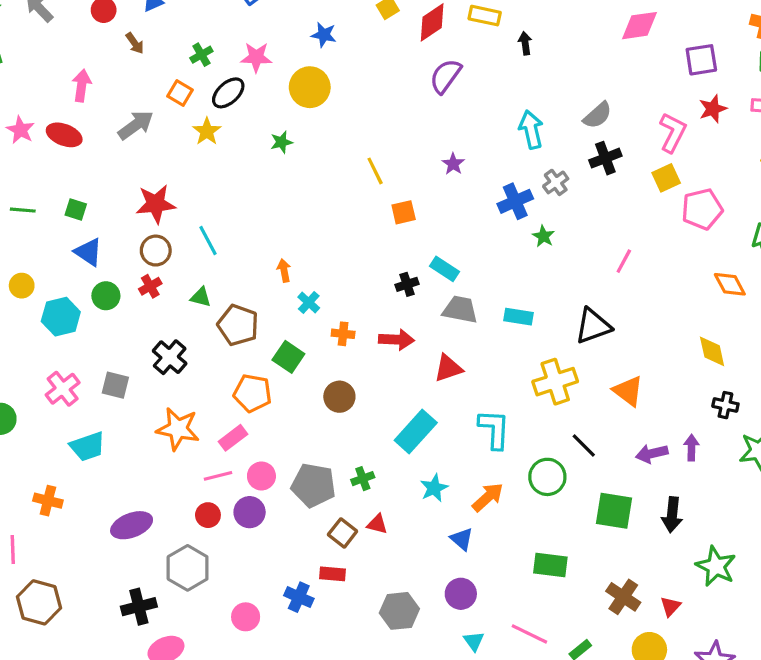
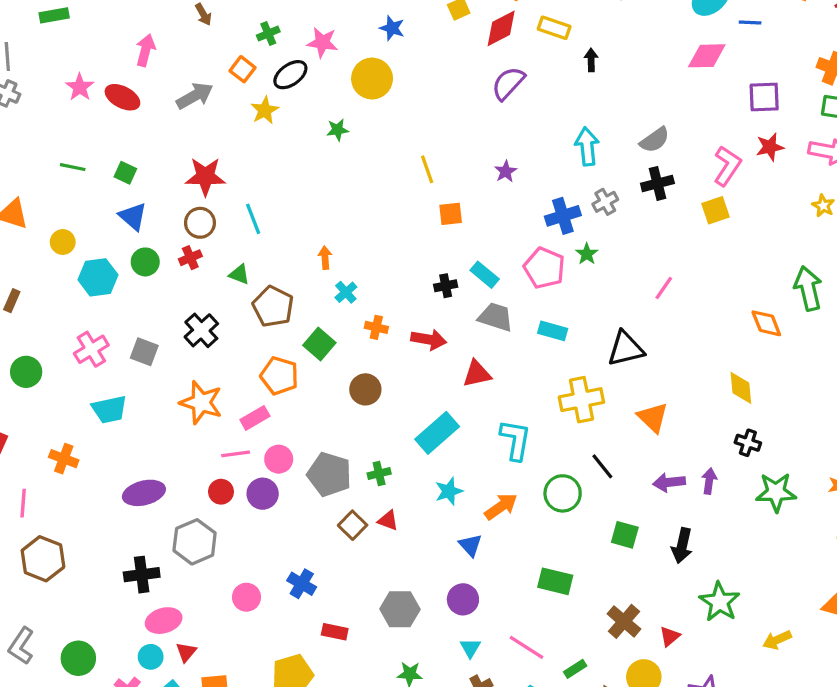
pink pentagon: (702, 209) -> (544, 268), moved, turned 30
green square: (614, 511) -> (625, 535), size x0.7
red rectangle: (333, 574) -> (335, 632), moved

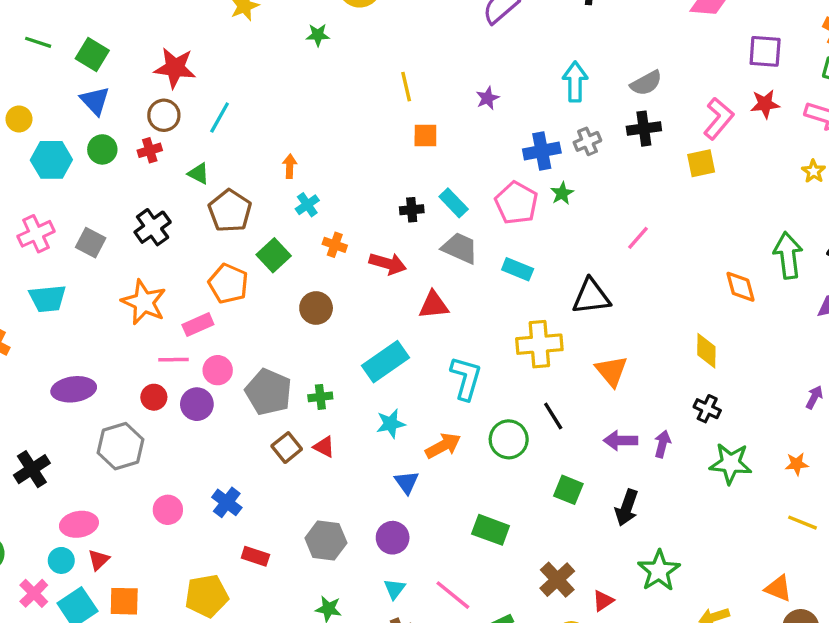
green square: (125, 173) -> (92, 54), size x1.4
cyan line: (253, 219) -> (220, 118), turned 44
black cross: (142, 575) -> (32, 469), moved, turned -32

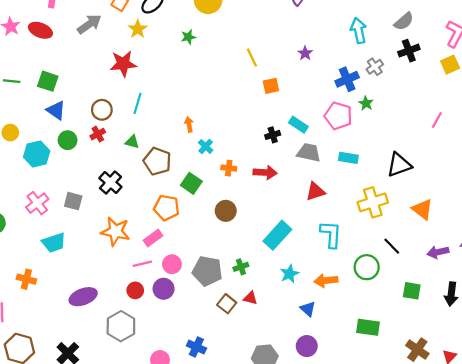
red star: (175, 68) -> (123, 64), moved
pink line: (638, 238) -> (437, 120), moved
red triangle: (434, 305) -> (315, 191), moved
orange arrow: (443, 446) -> (326, 280), turned -145

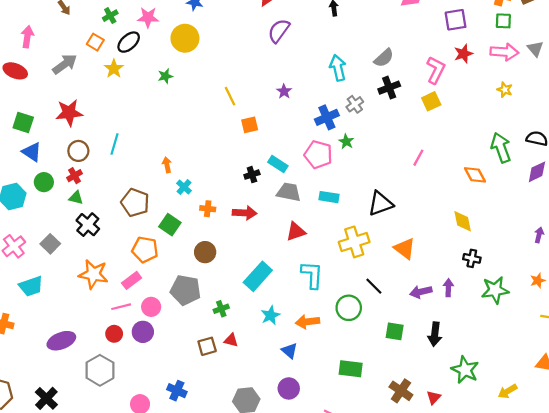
red star: (123, 64) -> (69, 113), moved
green triangle: (132, 142) -> (76, 198), moved
gray square: (73, 201) -> (50, 244), turned 30
gray pentagon: (207, 271) -> (185, 290), moved
brown square: (227, 304) -> (207, 346), turned 36

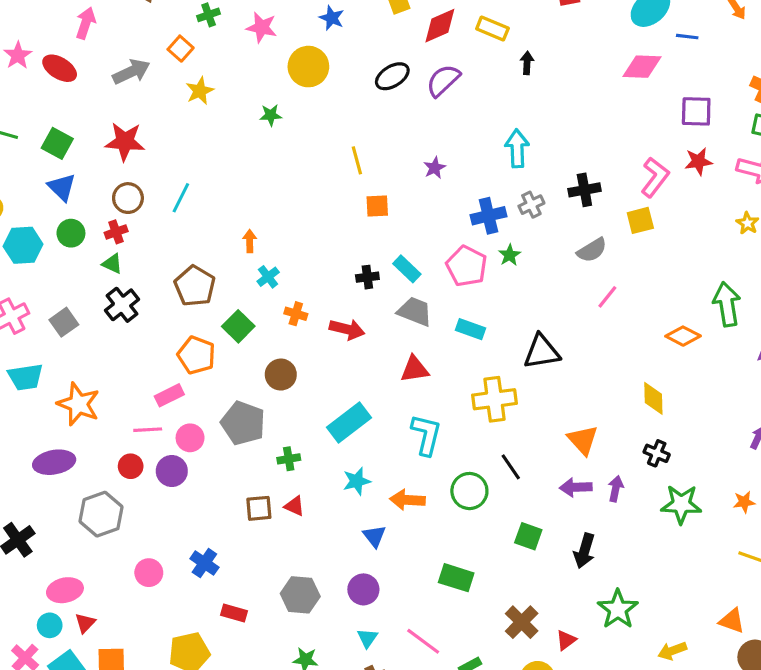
black ellipse: (129, 42) -> (392, 76), moved
gray semicircle: (384, 58) -> (592, 250), moved
orange diamond: (475, 175) -> (683, 336), turned -45
orange triangle: (405, 249) -> (583, 440), moved
orange star: (93, 274) -> (78, 404), moved

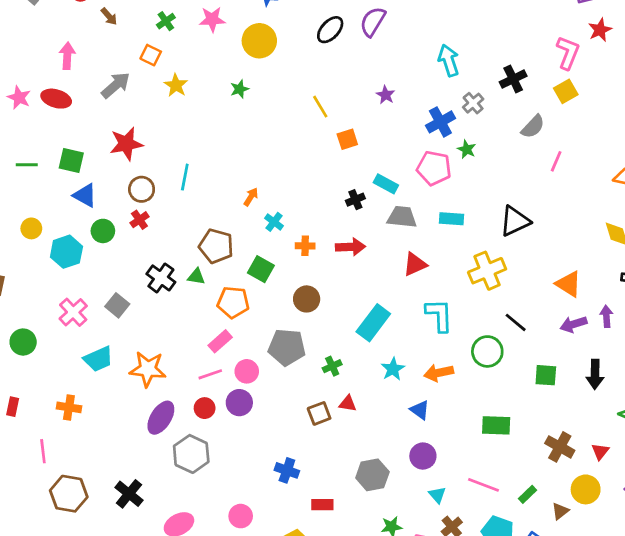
orange arrow: (250, 241) -> (251, 197), turned 48
green triangle: (112, 264) -> (196, 277), moved
purple ellipse: (54, 462) -> (161, 418), moved, turned -32
pink circle: (149, 573) -> (241, 516), moved

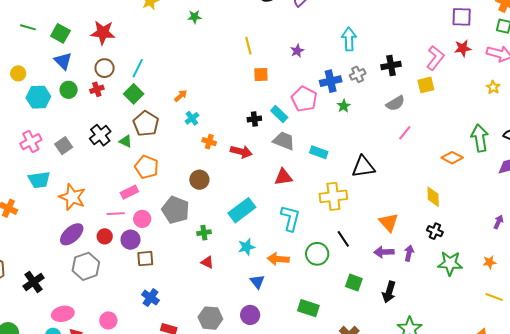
pink pentagon: (434, 168) -> (304, 99), moved
green square: (261, 269) -> (134, 94), moved
brown square: (319, 413) -> (145, 259), moved

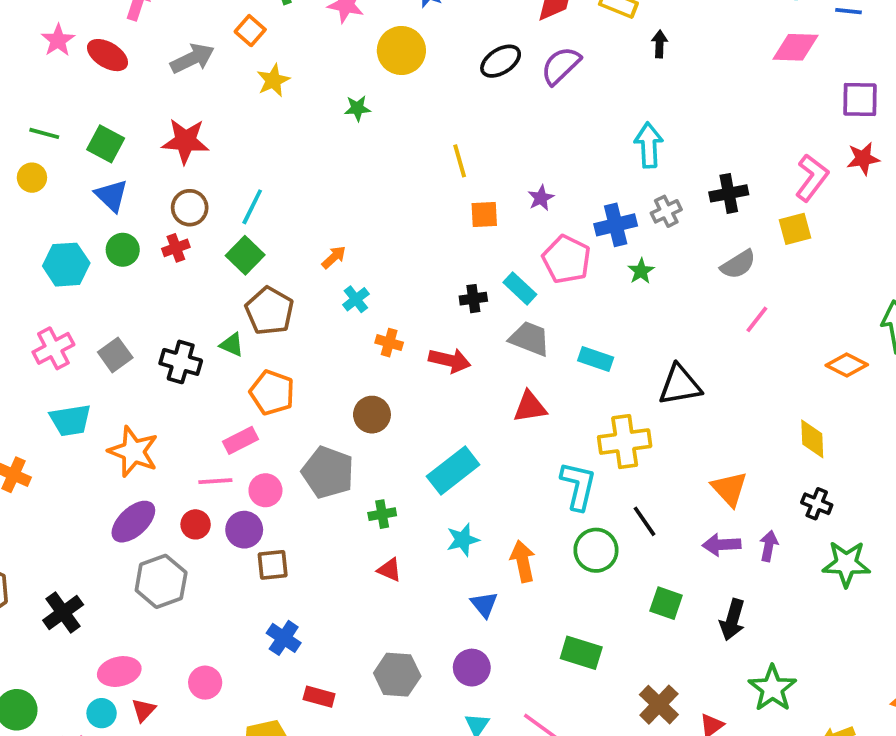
purple star: (297, 51) -> (541, 198), moved
yellow circle: (18, 73) -> (32, 178), moved
black cross: (100, 135) -> (181, 362), moved, turned -35
cyan L-shape: (290, 218) -> (578, 486), moved
orange arrow: (278, 259) -> (523, 561), turned 75

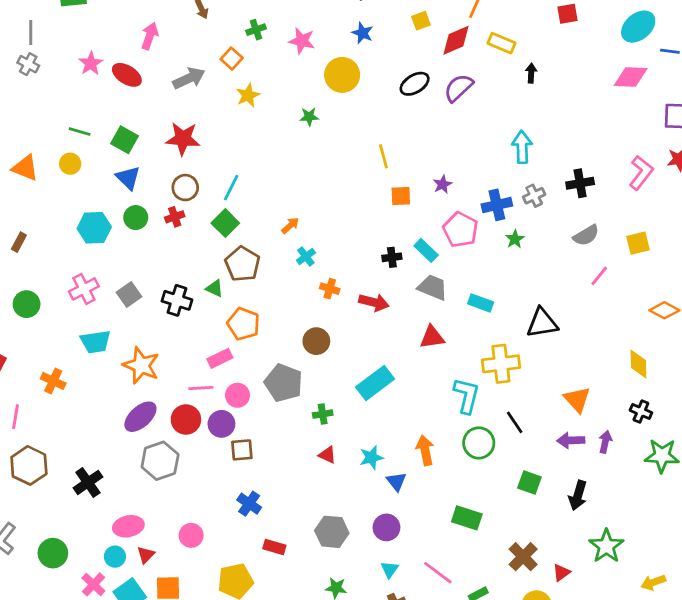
yellow square: (795, 229) -> (638, 243), moved
red circle: (196, 524) -> (186, 419), size x1.4
cyan star: (463, 540) -> (371, 458), moved

